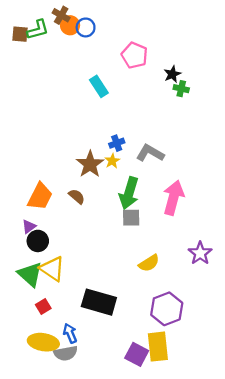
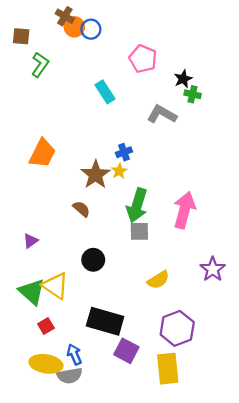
green L-shape: (38, 30) -> (40, 65), moved, turned -40
gray L-shape: (150, 153) -> (162, 114), moved
orange trapezoid: (40, 196) -> (42, 153), moved
black circle: (38, 241) -> (93, 260), moved
purple square: (137, 354) -> (126, 351), moved

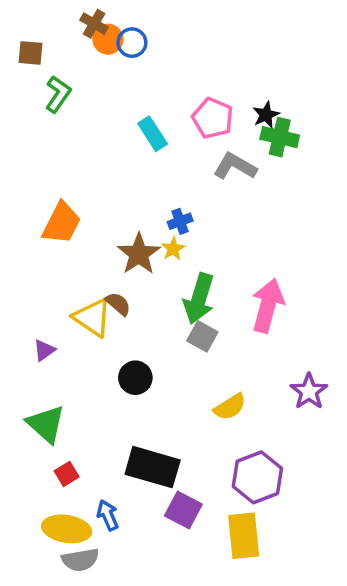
pink pentagon: (143, 59) -> (213, 118), moved
green cross: (193, 94) -> (280, 137), size x1.5
gray square: (139, 231) -> (202, 336), turned 30
yellow triangle: (55, 286) -> (92, 318), moved
gray semicircle: (70, 376) -> (80, 560), moved

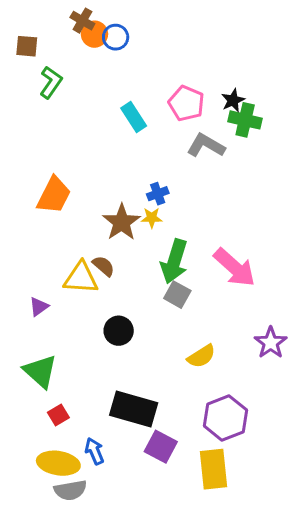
yellow star: (173, 249) -> (152, 218), turned 30
pink arrow: (268, 306) -> (234, 267), turned 117
yellow triangle: (92, 318) -> (81, 278), turned -30

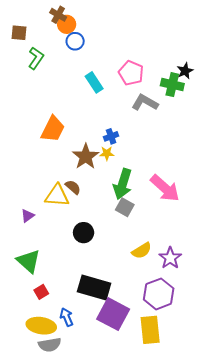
blue circle: (116, 37) -> (75, 41), moved
black star: (233, 100) -> (185, 71), moved
orange trapezoid: (54, 195) -> (53, 129), moved
purple star: (271, 343) -> (170, 258), moved
purple square: (161, 447) -> (113, 314), size x1.4

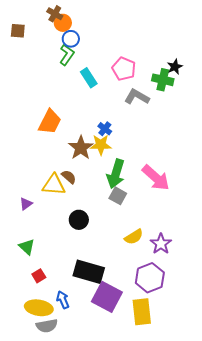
green L-shape: (36, 58) -> (67, 55), moved
blue cross: (111, 136) -> (105, 129), turned -32
yellow star: (107, 153) -> (101, 145), size x1.5
green triangle: (29, 261) -> (27, 247), size x0.7

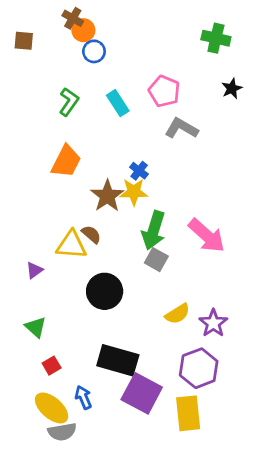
green L-shape: (67, 55) -> (69, 102), moved
green cross: (163, 80) -> (216, 38), moved
black circle: (79, 220) -> (105, 291), size x1.4
yellow ellipse: (39, 308) -> (52, 408), turned 32

